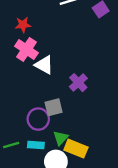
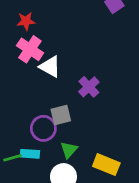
cyan rectangle: (36, 145) -> (30, 154), moved
yellow rectangle: (76, 149) -> (106, 165), moved

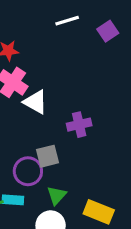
purple cross: (89, 87) -> (79, 125), turned 30

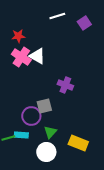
white triangle: (35, 102) -> (37, 56), moved
purple cross: (79, 125) -> (65, 85), turned 35

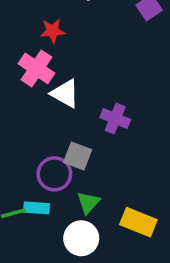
red star: (18, 36) -> (53, 31), moved
white triangle: (37, 56) -> (65, 93), moved
gray square: (44, 106) -> (78, 156), turned 35

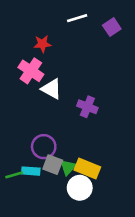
gray square: (78, 156) -> (53, 165), moved
yellow rectangle: (138, 222) -> (87, 168), moved
white circle: (81, 238) -> (80, 188), moved

